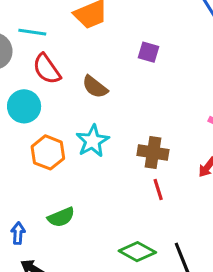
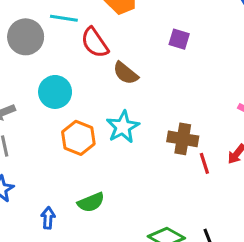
red semicircle: (47, 69) -> (95, 43), moved
red line: (158, 190) -> (204, 163), moved

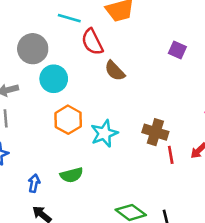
gray circle: (26, 37) -> (33, 49), moved
purple square: (179, 39) -> (177, 50), moved
cyan star: (123, 127) -> (104, 133), moved

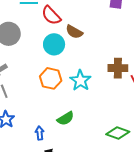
cyan circle: (54, 79) -> (54, 44), moved

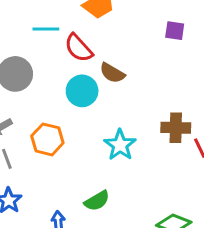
orange hexagon: (51, 78) -> (47, 139), moved

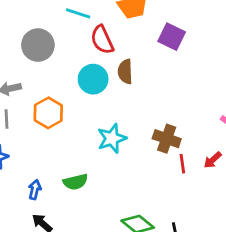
purple square: (175, 31) -> (172, 37), moved, size x1.4
brown semicircle: (112, 73) -> (125, 72), turned 40

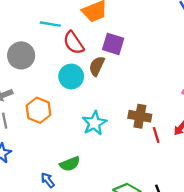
purple square: (172, 37) -> (113, 44), moved
brown semicircle: (125, 72) -> (97, 66), turned 36
blue arrow: (35, 190) -> (48, 180), moved, turned -42

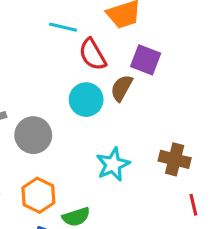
gray circle: (21, 55) -> (33, 135), moved
orange hexagon: (38, 110) -> (38, 195), moved
red line: (156, 135) -> (193, 205), moved

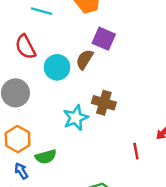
red semicircle: (92, 54) -> (25, 47), moved
brown cross: (175, 159) -> (104, 103), moved

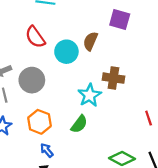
purple square: (104, 39) -> (120, 19), moved
green semicircle: (46, 157) -> (79, 124), moved, turned -30

